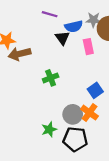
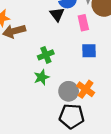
blue square: (95, 90) -> (89, 51), moved, turned 35
green star: (49, 129) -> (42, 77), moved

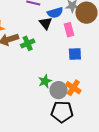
green cross: (46, 55) -> (28, 43), moved
green star: (42, 77) -> (45, 81), moved

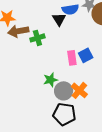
pink rectangle: (69, 30) -> (72, 58), moved
blue square: (75, 54) -> (86, 55), turned -32

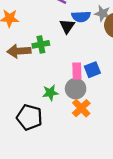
brown arrow: (18, 31) -> (19, 51), moved
gray circle: (64, 91) -> (76, 89), moved
black pentagon: (64, 114) -> (29, 117), moved

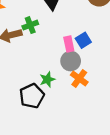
green star: (50, 93) -> (47, 79), moved
black pentagon: (29, 117) -> (32, 96), turned -30

